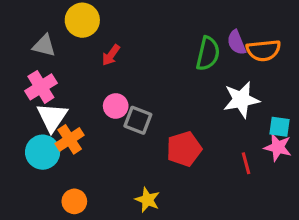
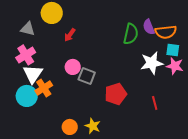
cyan square: (279, 127) -> (173, 50), moved
pink star: (278, 147) -> (175, 66), moved
orange circle: (74, 201) -> (70, 127), moved

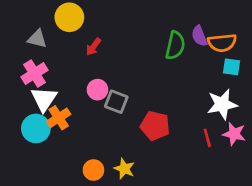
white star: (152, 63) -> (222, 104), moved
pink star: (175, 66) -> (234, 134), moved
red pentagon: (116, 94) -> (155, 126), turned 30

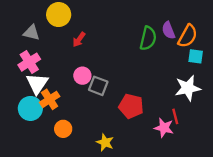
orange semicircle: (222, 43) -> (188, 36), turned -55
pink star: (234, 134) -> (164, 128), moved
orange circle: (93, 170) -> (63, 129), moved

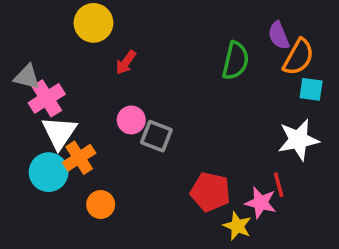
purple semicircle: (168, 30) -> (279, 35), moved
gray triangle: (31, 33) -> (27, 77), moved
red pentagon: (131, 106) -> (210, 192), moved
yellow star: (105, 142) -> (237, 226), moved

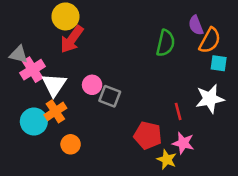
red arrow: (126, 62) -> (72, 39), moved, size x1.6
white triangle: (59, 133) -> (54, 85), moved
red line: (279, 185) -> (178, 111), moved

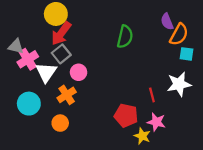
green semicircle: (165, 43) -> (125, 37), moved
gray square: (110, 96) -> (61, 54), moved, turned 30
orange cross: (55, 111) -> (67, 95), moved

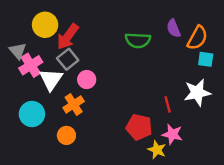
yellow circle: (56, 14) -> (45, 25), moved
purple semicircle: (167, 22) -> (174, 28), moved
green semicircle: (125, 37) -> (138, 40), turned 80
gray triangle: (16, 46) -> (18, 51), turned 35

